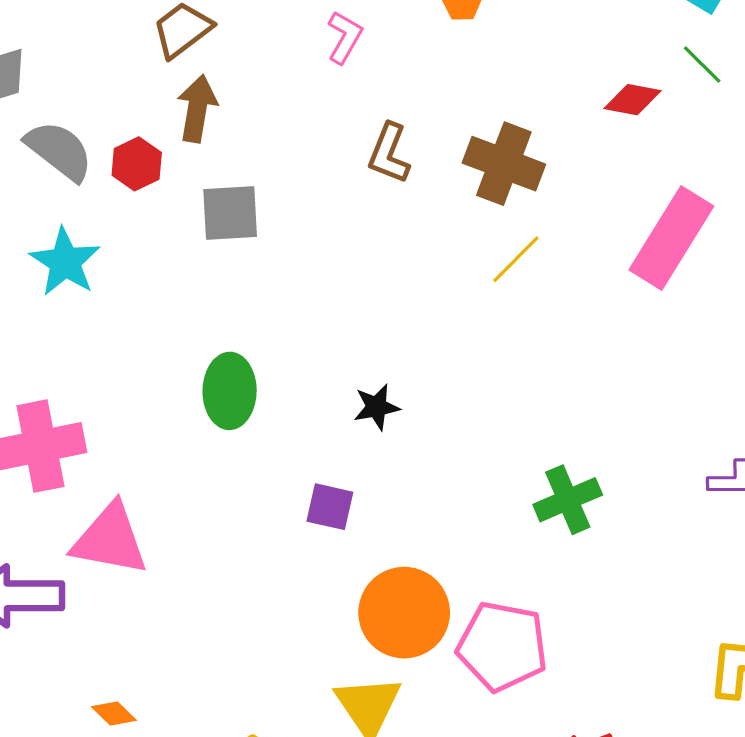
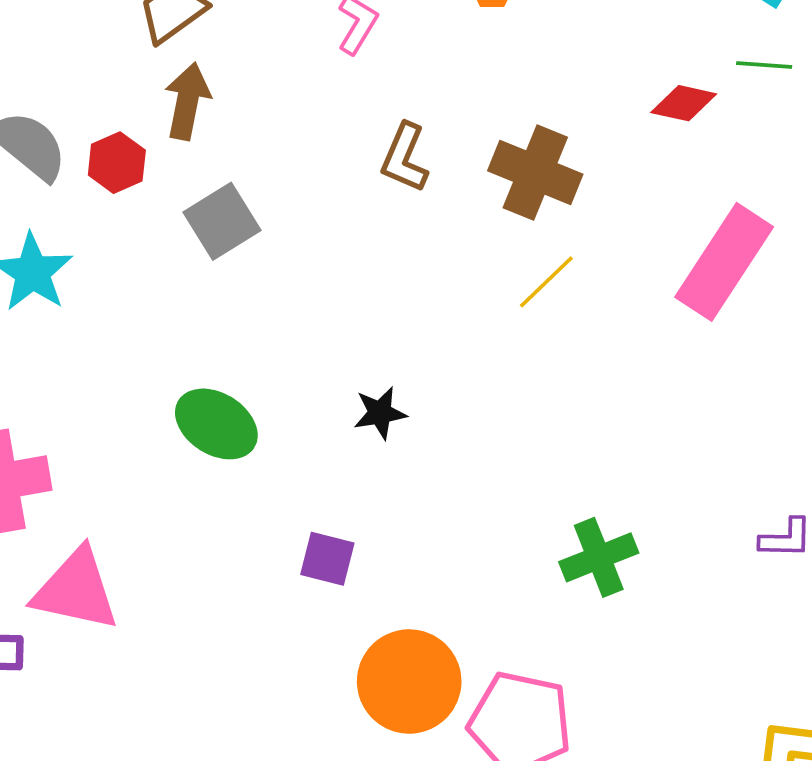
green line: (702, 64) -> (764, 65), turned -42
gray square: (230, 213) -> (222, 221), turned -30
green ellipse: (230, 391) -> (216, 424), turned -60
black star: (377, 407) -> (380, 413), moved

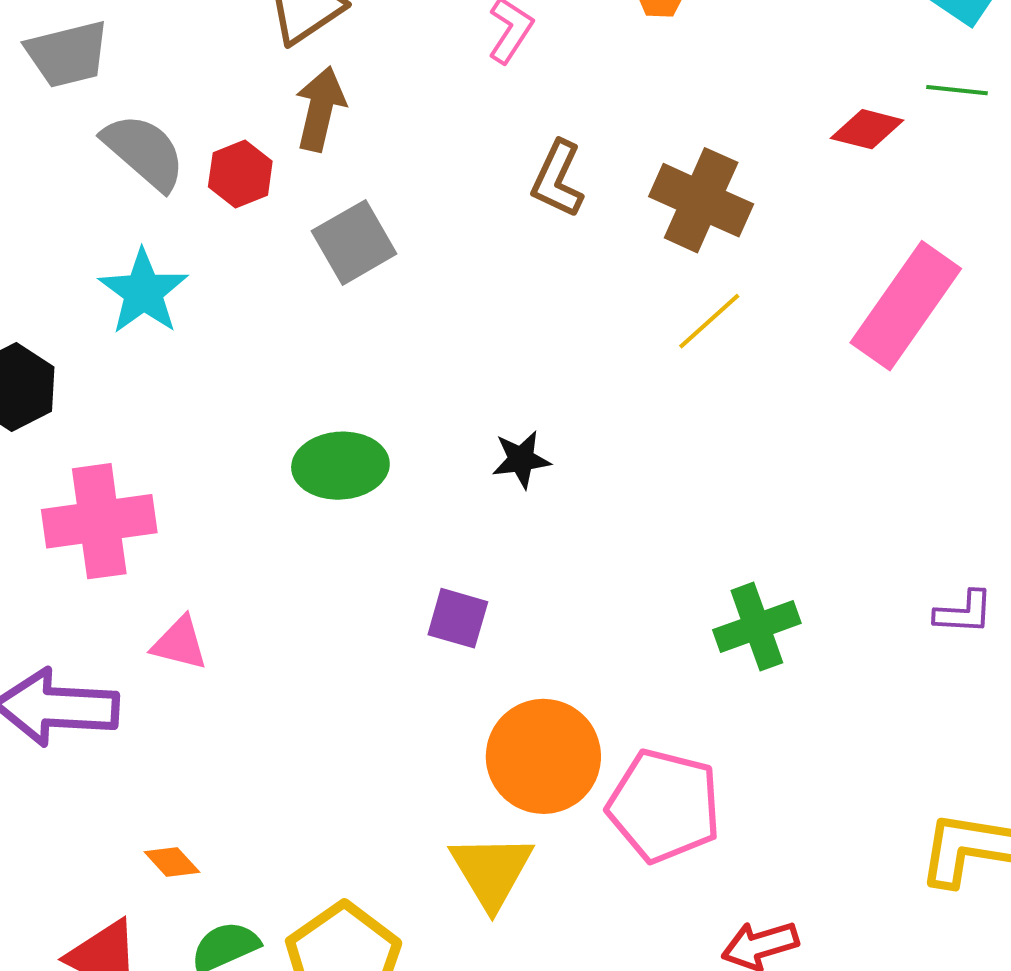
green ellipse: (216, 424) -> (340, 466), turned -38
pink triangle: (76, 590) -> (180, 643), size x0.6

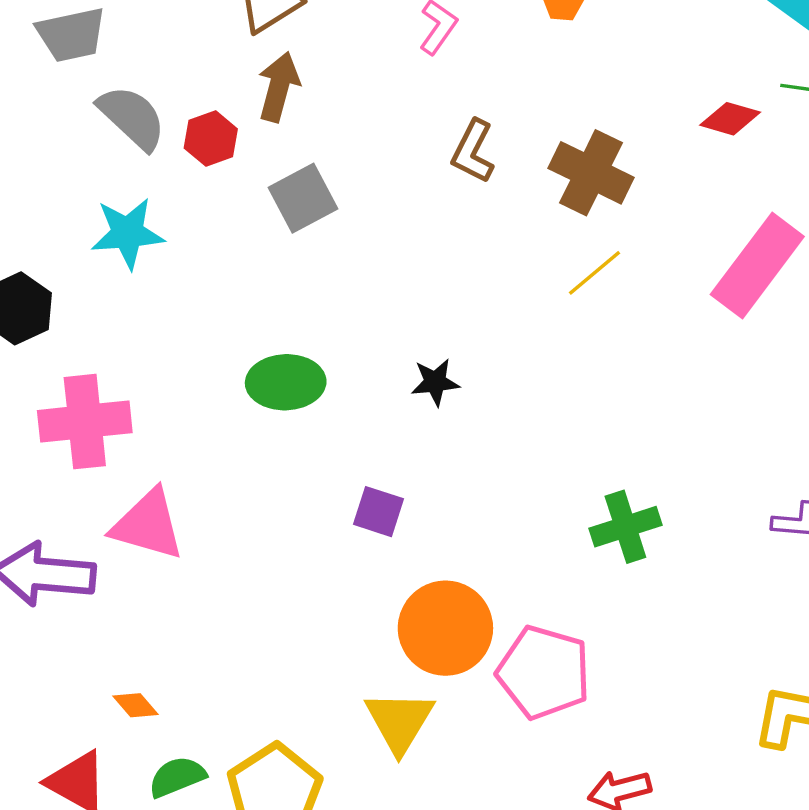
cyan star: (143, 292) -> (128, 233), turned 30
pink triangle: (180, 643) -> (148, 525), size x1.6

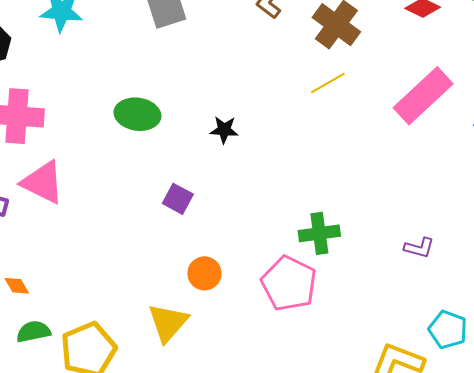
orange circle: (445, 628) -> (204, 273), size x0.6
pink pentagon: (544, 672) -> (289, 284), moved

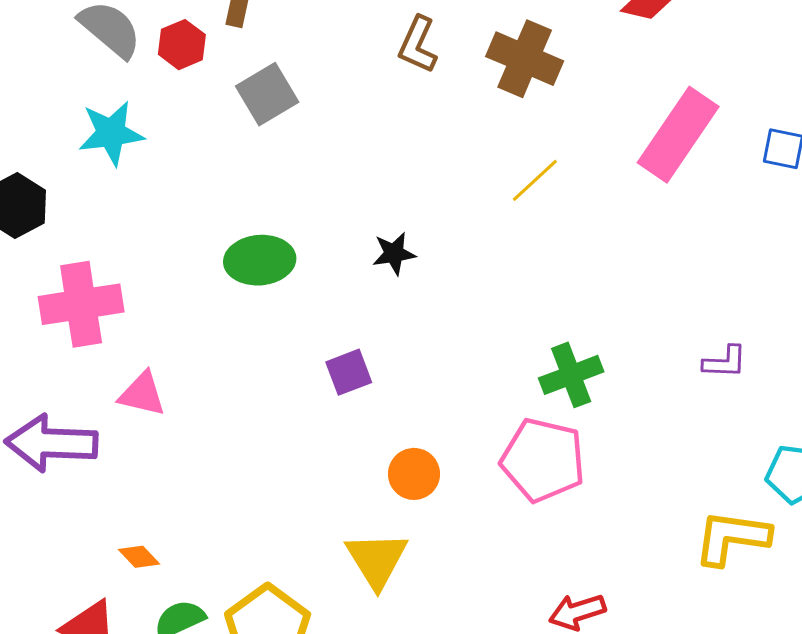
yellow line: (328, 83) -> (535, 180), moved
pink triangle: (43, 182) -> (142, 394), size x0.7
purple square: (178, 199) -> (349, 372), turned -36

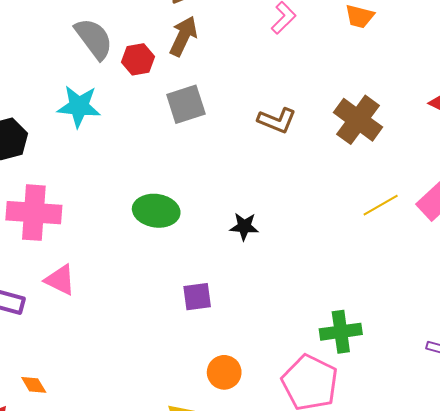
brown L-shape: (418, 45) -> (277, 120), moved, turned -105
yellow line: (535, 180) -> (381, 205), moved

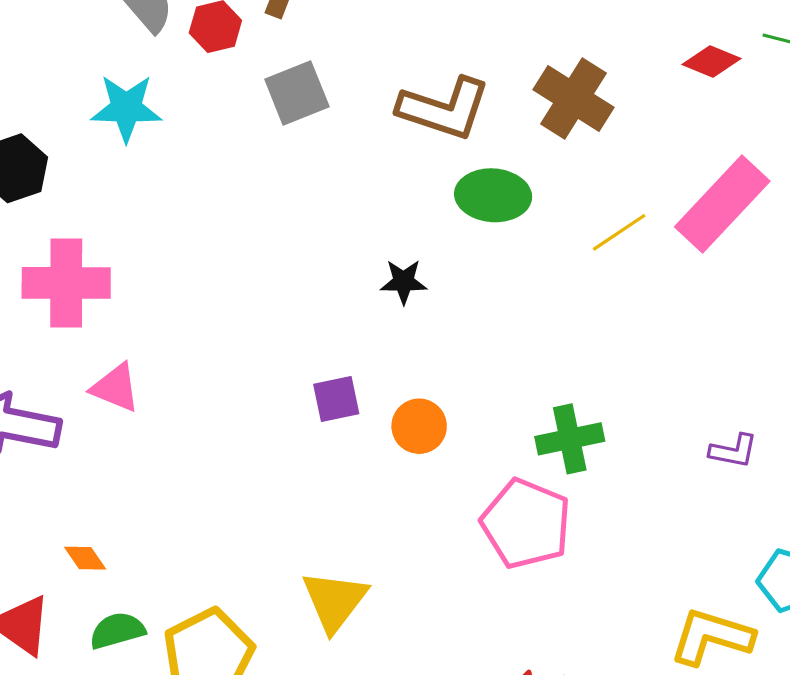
brown L-shape: (277, 120) -> (444, 109), size x1.5
green ellipse: (156, 211) -> (493, 195), moved
orange circle: (224, 372) -> (419, 426), moved

